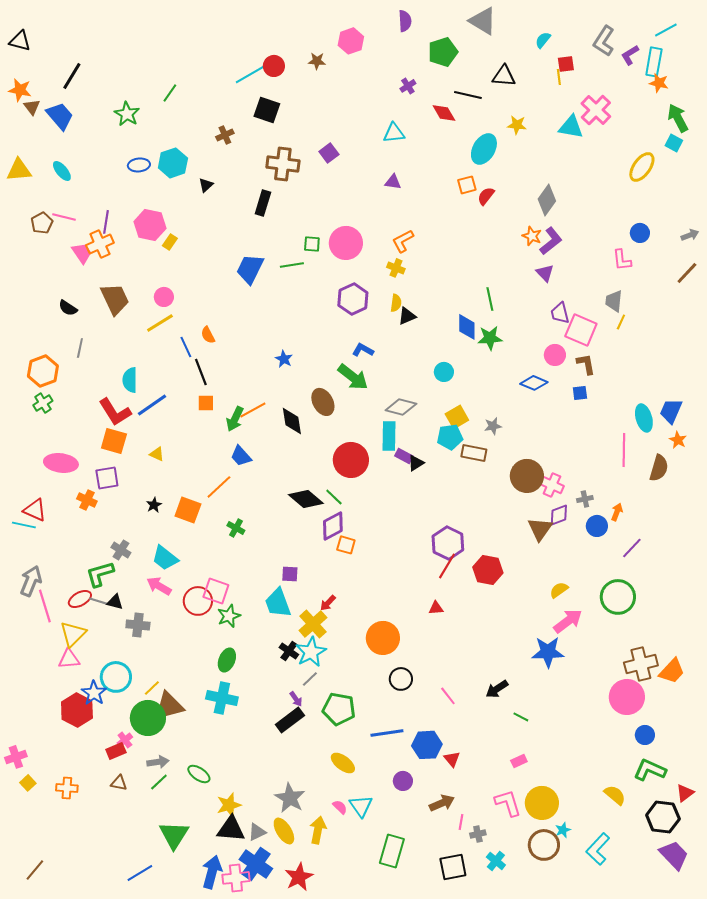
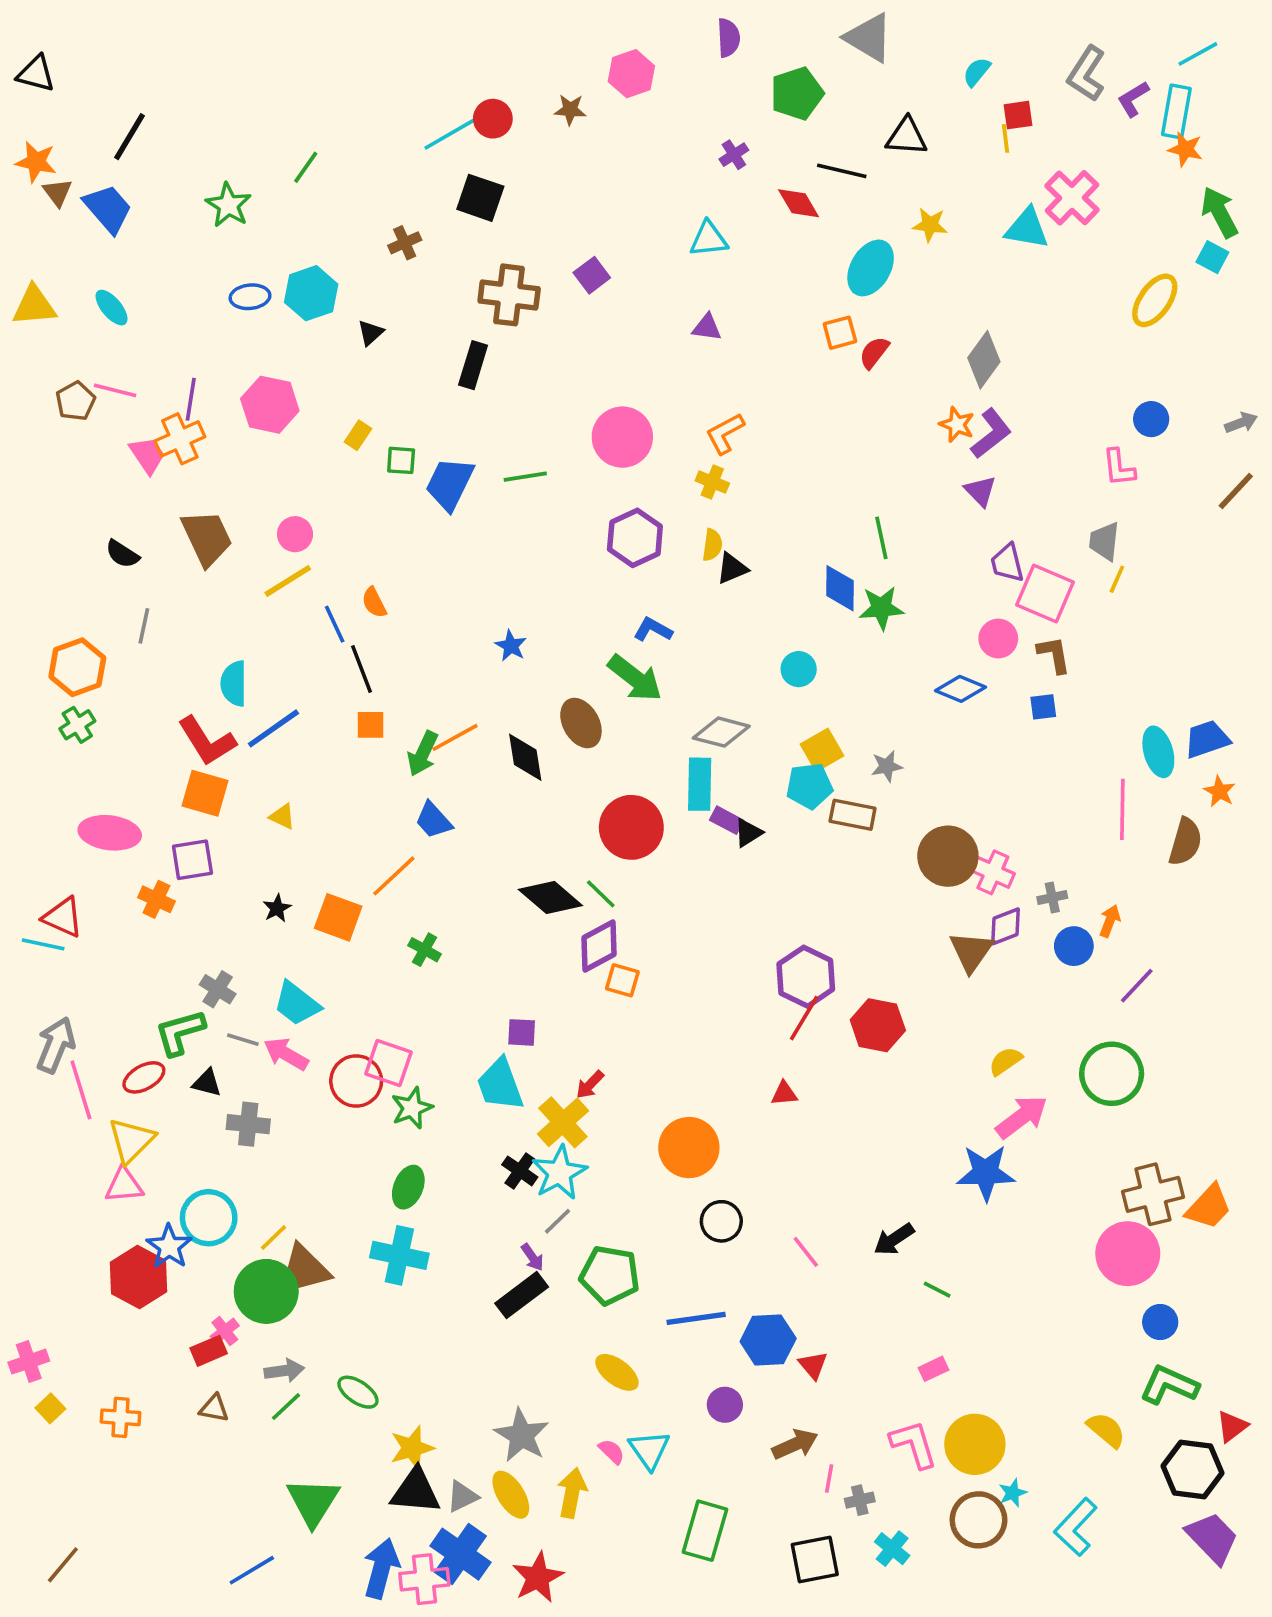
yellow rectangle: (170, 242) -> (358, 435), moved
green square: (312, 244) -> (401, 460), moved
blue trapezoid: (671, 411) -> (1207, 739), turned 48
gray line: (98, 601) -> (243, 1040), moved

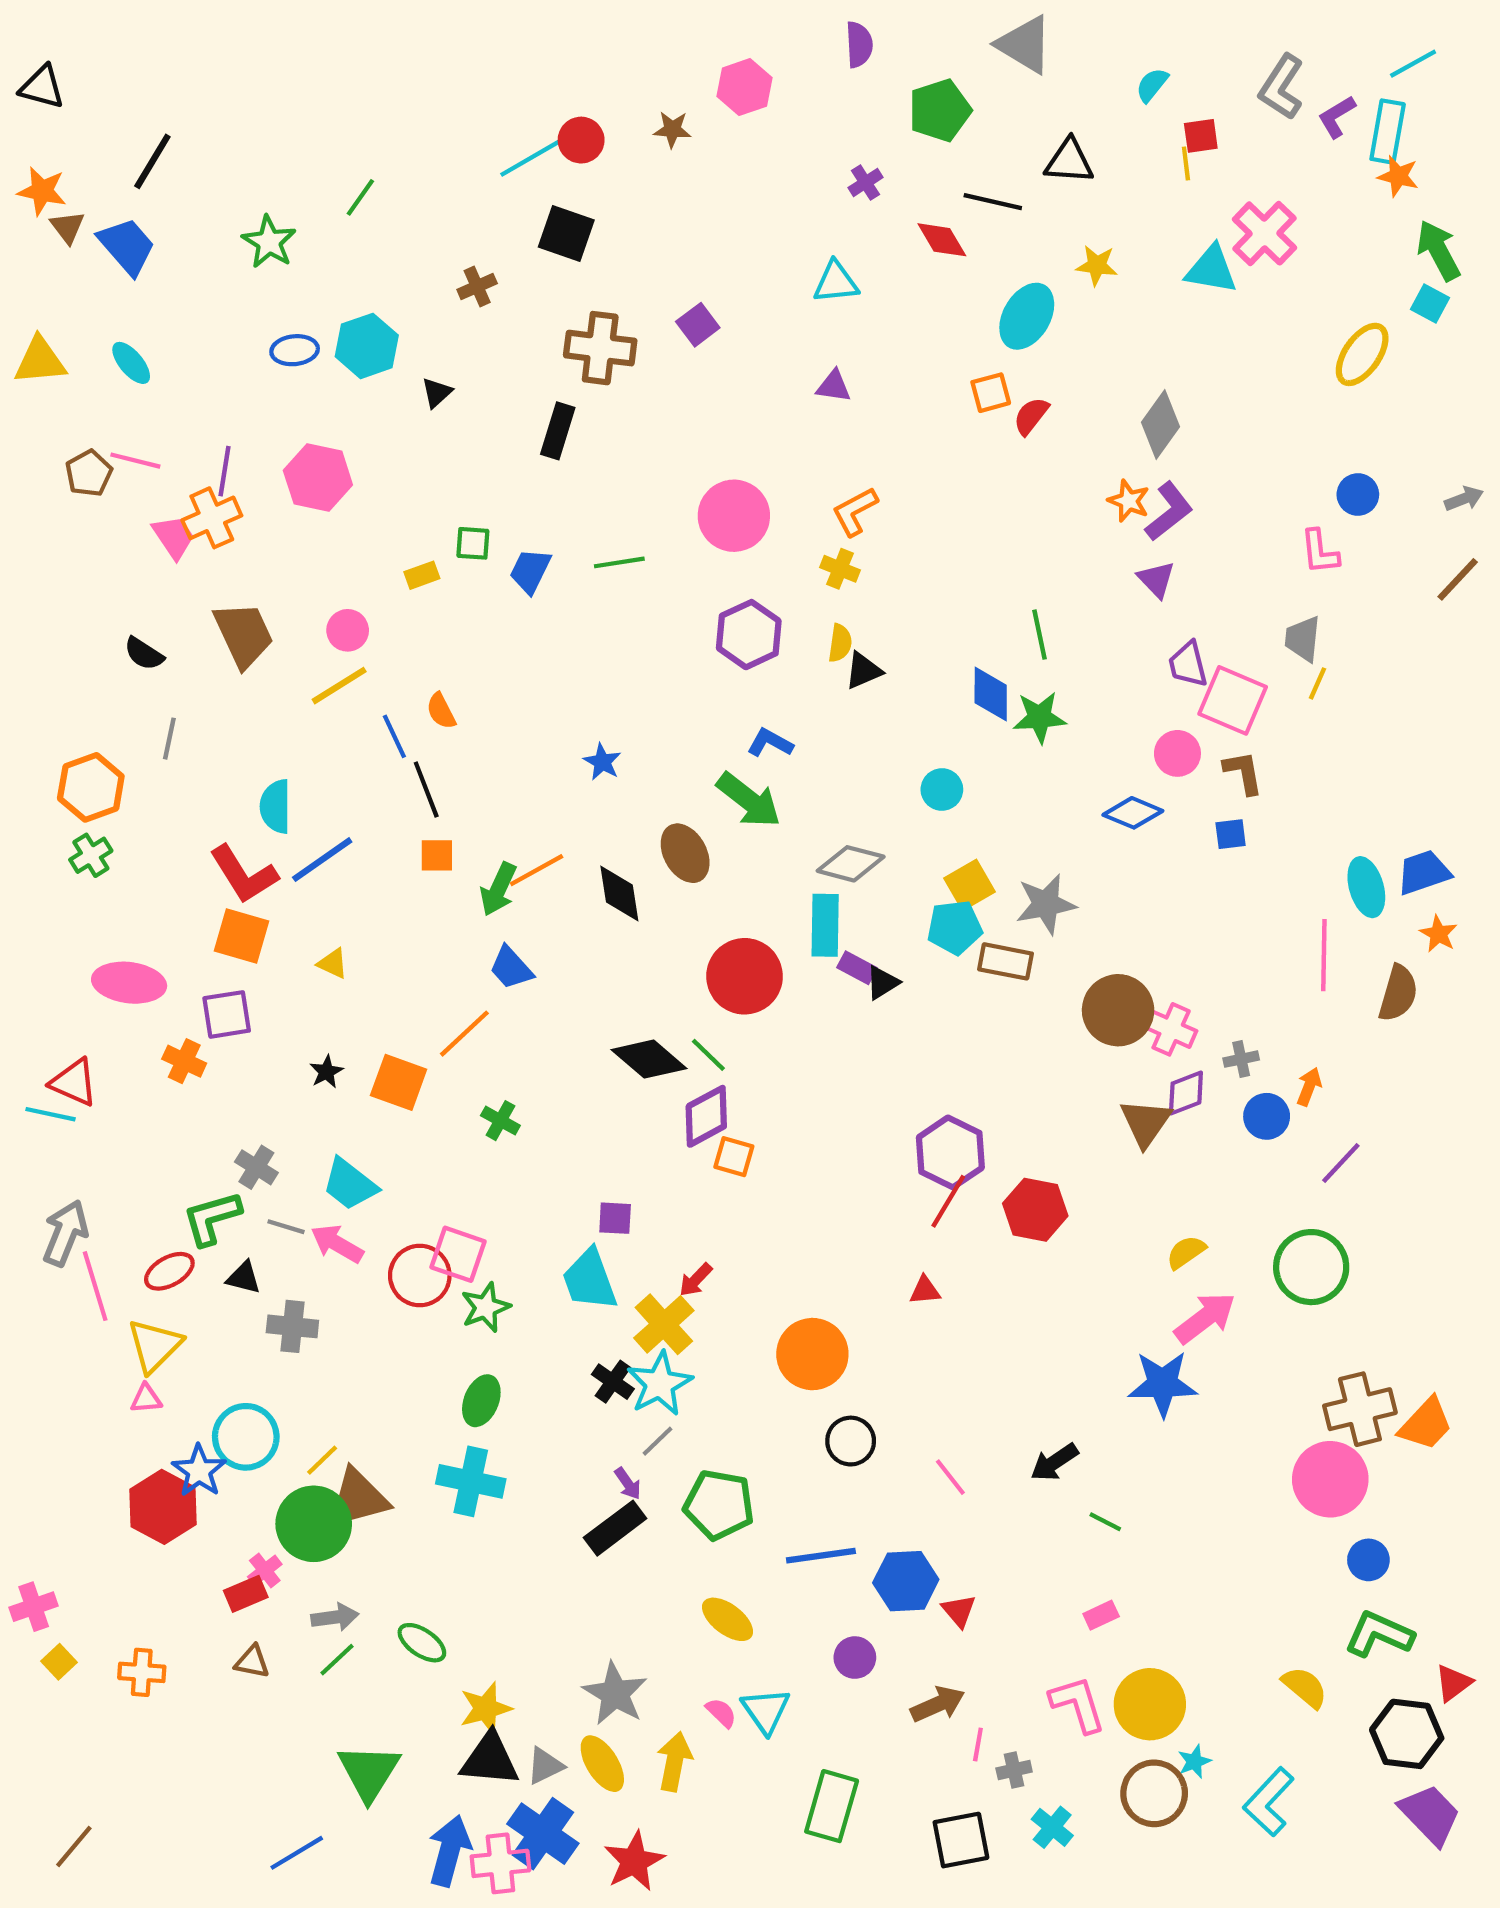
yellow rectangle: (358, 435) -> (422, 575), moved, turned 36
blue trapezoid: (450, 484) -> (530, 571), size x0.7
gray star: (887, 766) -> (1046, 904), size x1.6
pink triangle: (124, 1185) -> (146, 1399), size x0.7

